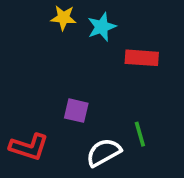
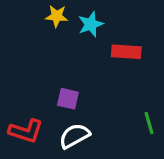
green line: (140, 134) -> (149, 123), moved
white semicircle: (104, 152) -> (74, 136), moved

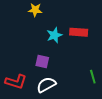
cyan star: (91, 24) -> (54, 35), moved

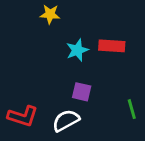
purple square: (42, 61) -> (82, 92), moved

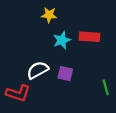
yellow star: (50, 14) -> (49, 15), moved
white semicircle: (66, 121) -> (38, 70), moved

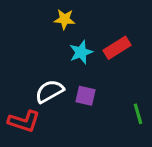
red rectangle: (90, 37) -> (117, 48), turned -36

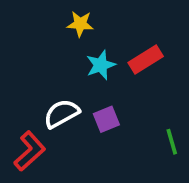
purple square: (86, 96) -> (106, 119), turned -35
red L-shape: (24, 121) -> (30, 151), turned -60

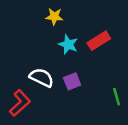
cyan star: (101, 65) -> (68, 44), turned -30
white semicircle: (61, 114) -> (42, 78), turned 55

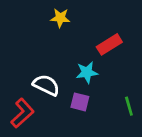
cyan star: (68, 44) -> (87, 72), moved, turned -30
purple square: (72, 81) -> (80, 102), moved, turned 36

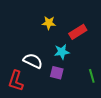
yellow star: (60, 18) -> (49, 23), moved
red L-shape: (22, 113) -> (16, 81), turned 150

